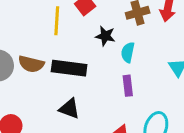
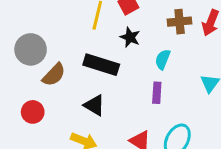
black star: (105, 36) -> (130, 37), moved
brown semicircle: (31, 64) -> (54, 75), moved, turned -70

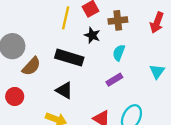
brown cross: (180, 22) -> (118, 20), moved
purple rectangle: (157, 93) -> (114, 80), turned 56

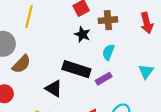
yellow line: (66, 18) -> (29, 17), moved
red arrow: (157, 23) -> (147, 23), turned -36
black rectangle: (69, 58) -> (76, 69), moved

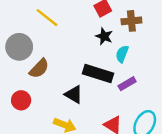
yellow line: (29, 17) -> (47, 18), turned -65
cyan semicircle: (108, 52) -> (122, 54), moved

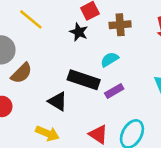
black star: (104, 36) -> (79, 32), moved
cyan semicircle: (122, 54) -> (110, 59), turned 36

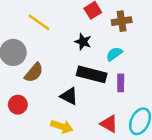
black star: (79, 32) -> (83, 42), moved
purple rectangle: (114, 91) -> (121, 83), turned -56

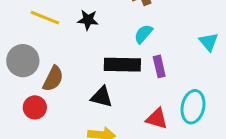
black star: (83, 42) -> (88, 20), moved
red circle: (18, 105) -> (35, 107), moved

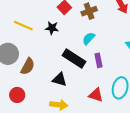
black rectangle: (122, 65) -> (74, 58), turned 30
red circle: (35, 107) -> (17, 95), moved

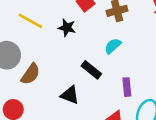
black rectangle: (74, 58) -> (91, 70), size x0.7
purple rectangle: (98, 60) -> (127, 87), moved

